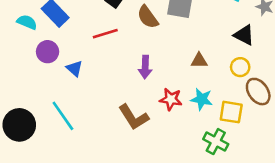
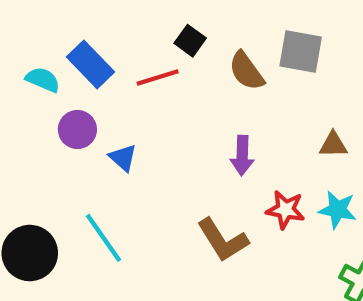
red line: (105, 34) -> (158, 77), moved

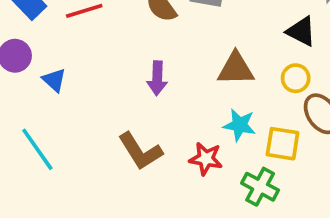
brown triangle: (333, 145) -> (236, 69), size x1.5
red star: (285, 210) -> (206, 159), moved

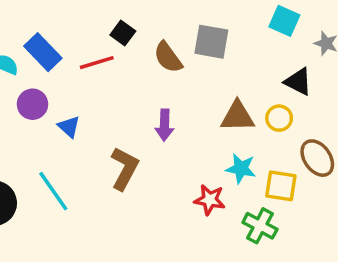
yellow circle: (296, 78) -> (279, 118), moved
brown L-shape: (140, 151) -> (125, 168), moved, turned -120

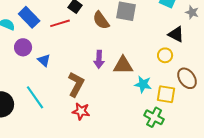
brown triangle: (237, 116) -> (123, 65), moved
red star: (210, 200) -> (81, 111), moved

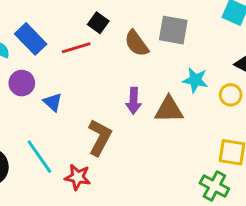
cyan star: (143, 84) -> (195, 80), moved
red star: (81, 111) -> (78, 177), moved

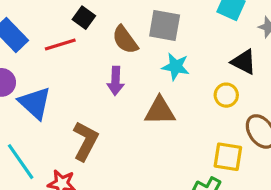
cyan star: (195, 80) -> (176, 67), moved
purple arrow: (134, 101) -> (116, 81), moved
blue triangle: (53, 102) -> (35, 103), size x1.6

